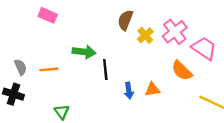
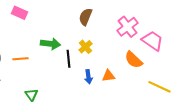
yellow cross: (145, 35) -> (85, 47), moved

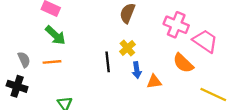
pink cross: (127, 27) -> (176, 25), turned -30
green arrow: (50, 44) -> (55, 35), moved, turned 36
blue arrow: (88, 77) -> (137, 70), moved

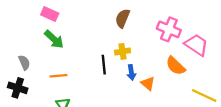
yellow cross: (127, 48) -> (123, 51), turned 32
orange line: (52, 62) -> (58, 76), moved
orange triangle: (154, 82) -> (148, 83), turned 48

